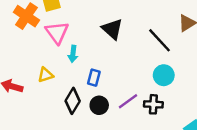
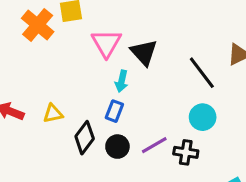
pink triangle: (57, 32) -> (106, 43), moved
cyan arrow: (73, 54) -> (122, 81), moved
yellow triangle: (46, 75) -> (53, 113), moved

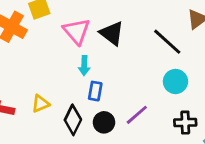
cyan arrow: (122, 81) -> (84, 66), moved
black cross: (186, 152) -> (185, 123), moved

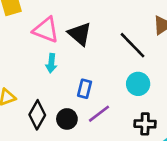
pink triangle: (77, 31) -> (46, 30), turned -32
blue rectangle: (95, 91) -> (85, 89), moved

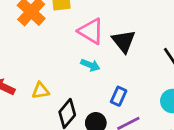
cyan arrow: (51, 63) -> (90, 65), turned -84

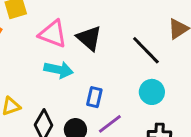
cyan arrow: (90, 65) -> (59, 70), size x1.4

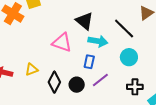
pink triangle: (53, 34) -> (62, 42), moved
cyan arrow: (59, 70) -> (98, 41), moved

